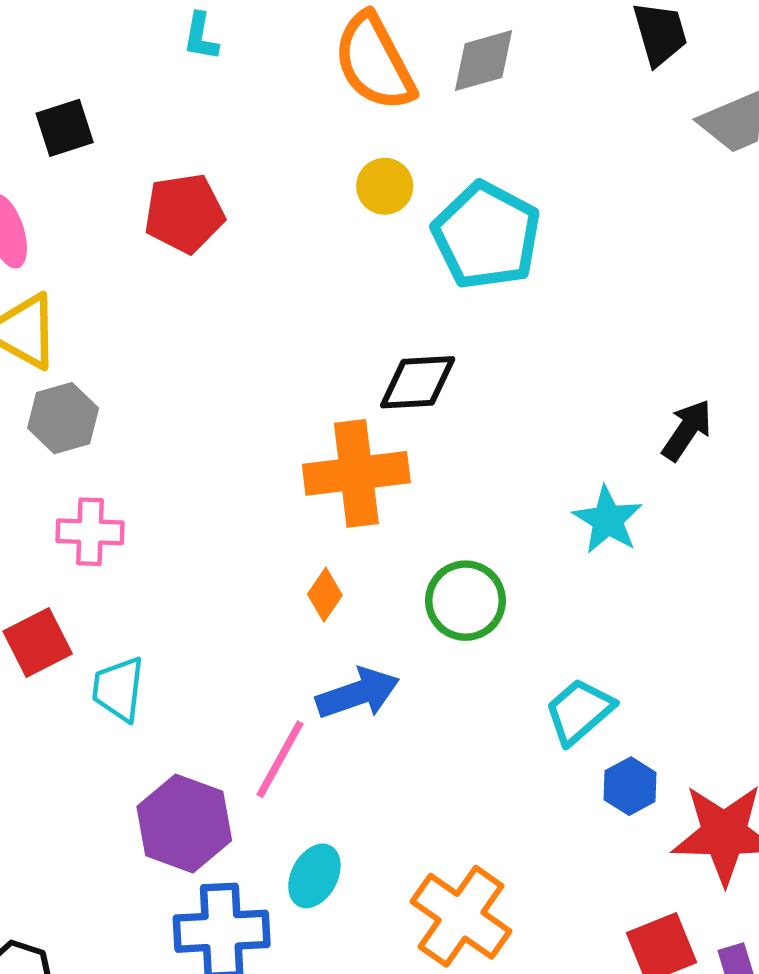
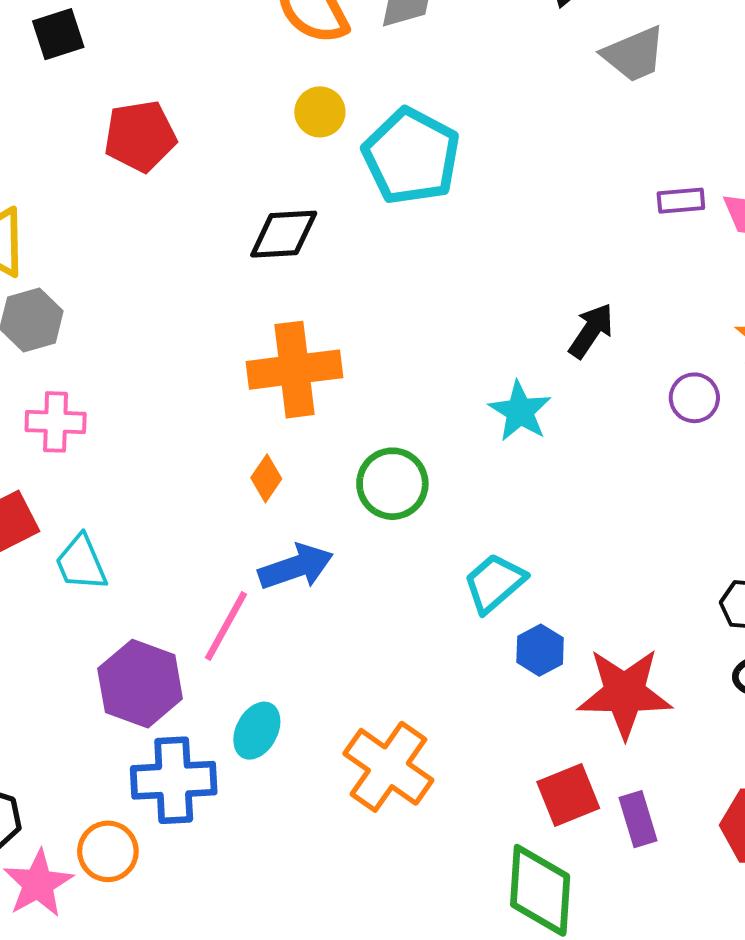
black square: (65, 128) -> (58, 34), moved
black diamond: (418, 382) -> (284, 234), moved
cyan trapezoid: (118, 689) -> (81, 563), turned -30

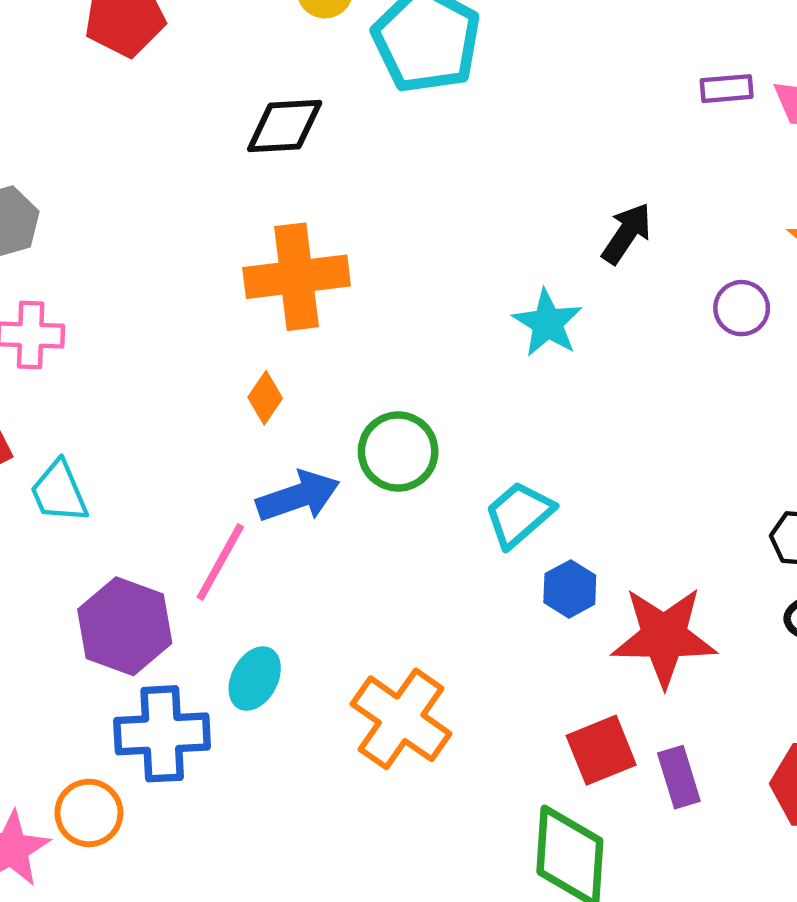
green circle: (392, 484) -> (398, 451), moved

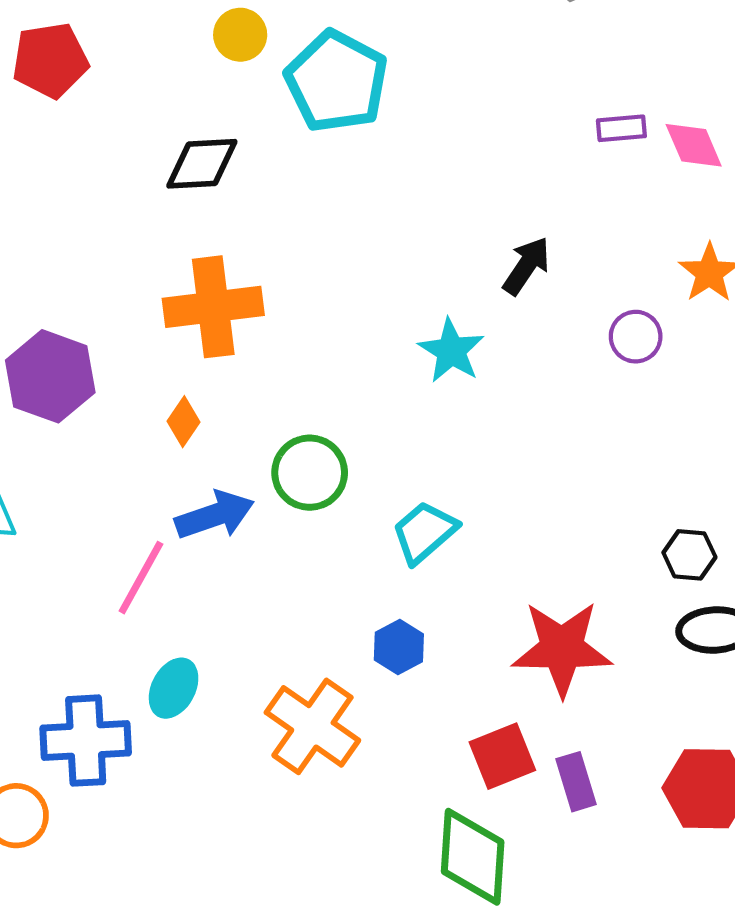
blue hexagon: (570, 589) -> (399, 647), moved
purple hexagon: (125, 626) -> (50, 376), moved

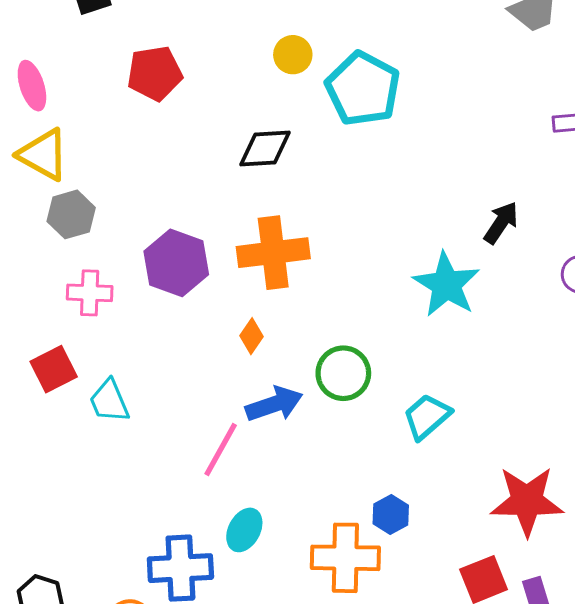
cyan star: (451, 351) -> (446, 285), size x1.4
purple hexagon: (50, 376) -> (176, 263), moved
blue hexagon: (399, 647) -> (391, 514), moved
orange cross: (312, 726) -> (345, 558), turned -34

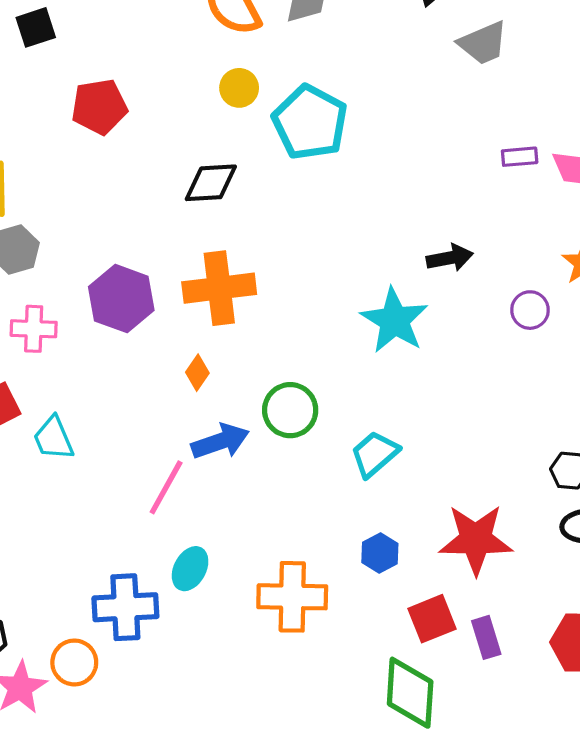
black arrow: (501, 223) -> (450, 258), turned 45
blue hexagon: (391, 514) -> (380, 553), moved

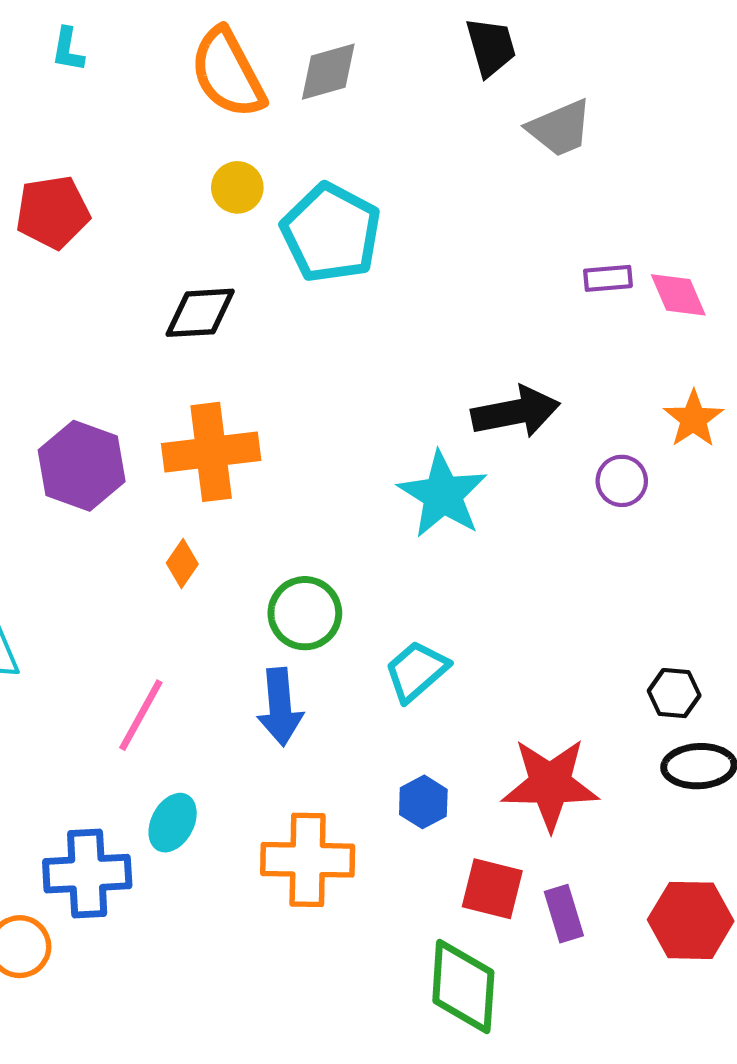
black arrow: (450, 258) -> (516, 412), size x1.4
blue arrow: (220, 441) -> (280, 707), moved, turned 104
red square: (432, 619) -> (492, 889), turned 36

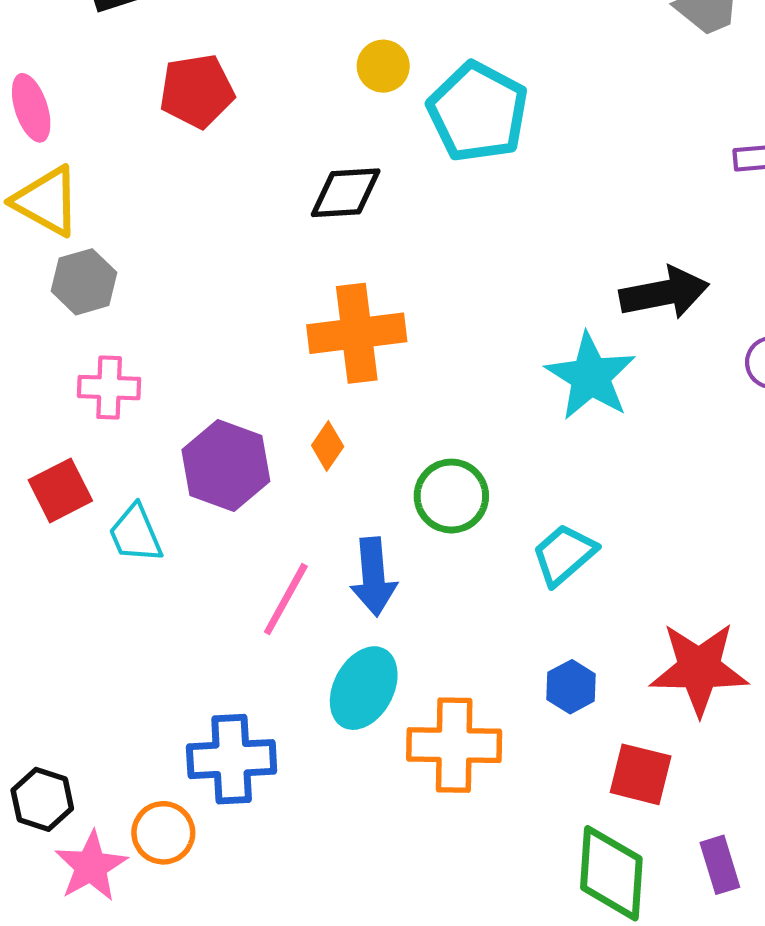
purple hexagon: (82, 466) -> (226, 465), moved
blue arrow: (280, 707) -> (373, 577), moved
cyan ellipse: (173, 823) -> (364, 688), moved, size x1.4
purple rectangle: (564, 914) -> (720, 865), moved

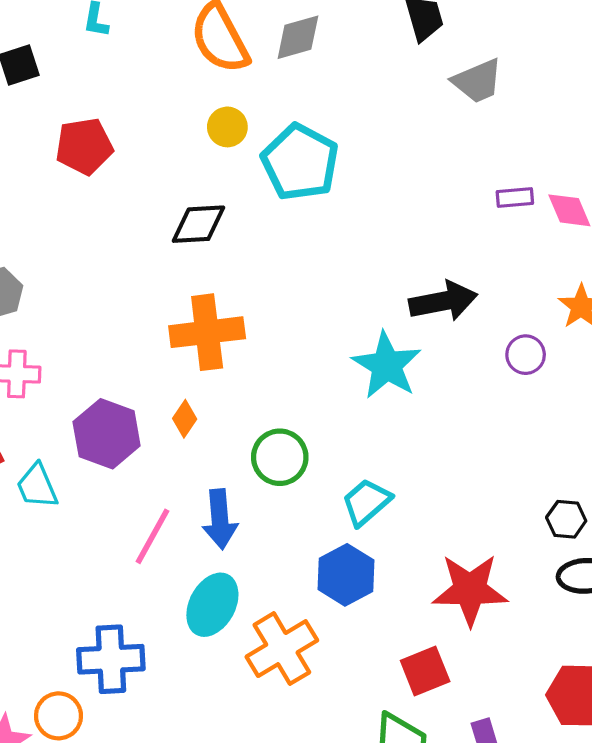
blue hexagon: (571, 687) -> (346, 575), moved, size x1.5
orange cross: (454, 745) -> (282, 649), turned -32
red square: (641, 774) -> (425, 671), turned -36

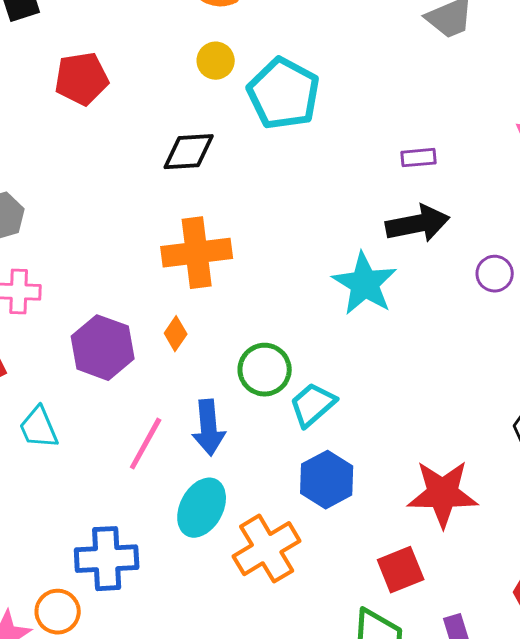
purple rectangle: (515, 198) -> (419, 158), moved
cyan trapezoid: (37, 486) -> (39, 428), moved
cyan trapezoid: (366, 502) -> (313, 405), moved

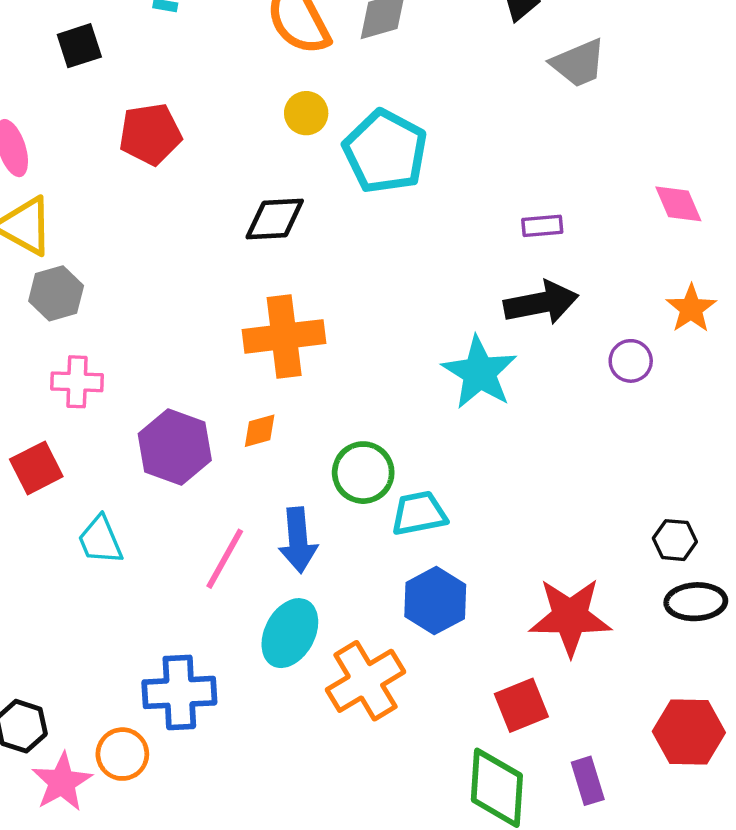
orange diamond: (176, 334) -> (260, 431), turned 40
cyan trapezoid: (313, 405) -> (419, 513), turned 30

